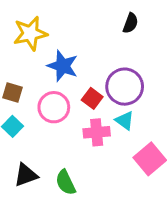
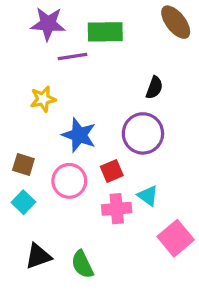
yellow star: (30, 33) -> (43, 99), size x0.7
purple circle: (125, 87) -> (143, 133), moved
red square: (92, 98) -> (112, 171), turned 30

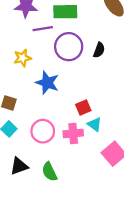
purple circle: (143, 133) -> (69, 47), moved
red square: (112, 171) -> (83, 108), moved
pink circle: (69, 181) -> (43, 131), moved

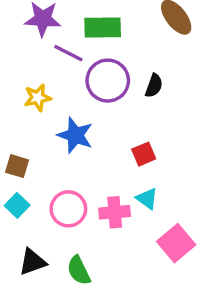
purple line: (43, 29) -> (68, 53), turned 36
red square: (83, 108) -> (144, 154), moved

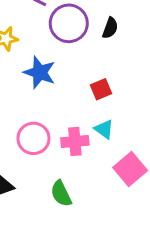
green semicircle: (79, 270) -> (61, 194), moved

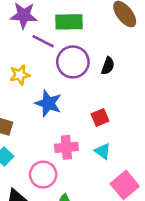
pink circle: (33, 138) -> (43, 175), moved
pink cross: (75, 141) -> (66, 147), moved

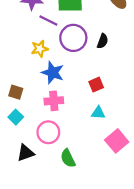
yellow star: (20, 75) -> (40, 49), moved
pink cross: (66, 147) -> (54, 101), moved
cyan triangle: (103, 151) -> (98, 113), turned -32

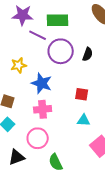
yellow star: (40, 49) -> (19, 65), moved
red square: (96, 85) -> (82, 94), turned 32

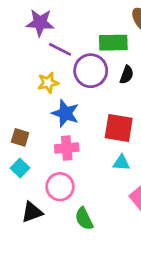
green rectangle: (58, 20) -> (113, 43), moved
yellow star: (19, 65) -> (48, 83), moved
red square: (82, 94) -> (119, 128), size x1.6

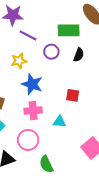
purple circle: (91, 71) -> (51, 52), size x0.6
red square: (119, 128) -> (73, 95), size x0.6
cyan triangle: (121, 163) -> (59, 122), moved

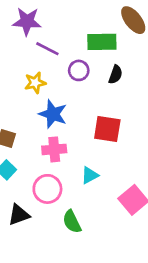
red square: (73, 95) -> (107, 129), size x1.5
cyan triangle: (59, 122) -> (90, 175), moved, turned -32

